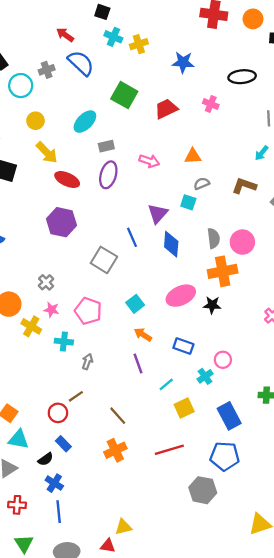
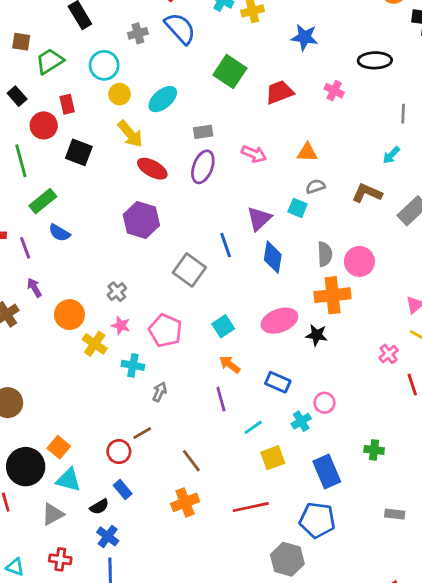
cyan circle: (21, 86) -> (104, 65), moved
cyan ellipse: (85, 122) -> (163, 99), moved

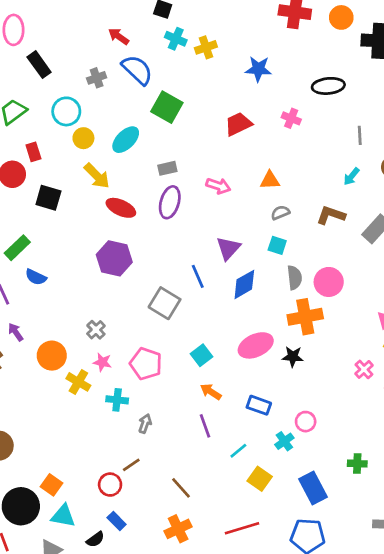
green square: (230, 71) -> (167, 107), moved
cyan square: (298, 208) -> (277, 245), moved
blue diamond: (273, 257) -> (244, 284), turned 56
yellow square: (273, 458) -> (260, 479), turned -30

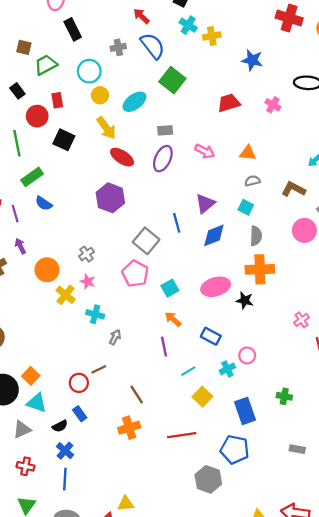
pink circle: (329, 282) -> (304, 230), moved
pink pentagon: (146, 364) -> (135, 274), moved

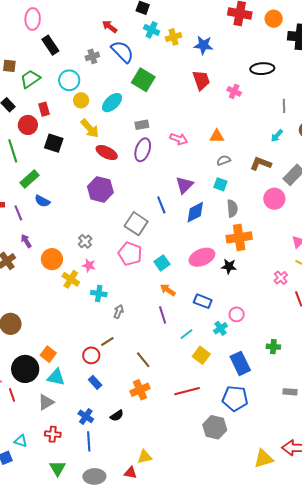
blue star: (252, 60) -> (203, 45), moved
red trapezoid: (229, 103) -> (201, 80), moved, turned 95
black semicircle: (60, 426) -> (117, 416), moved

